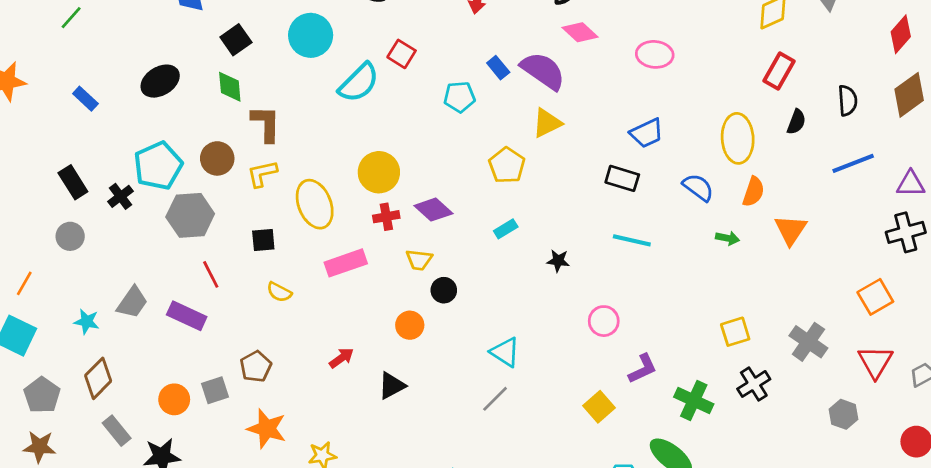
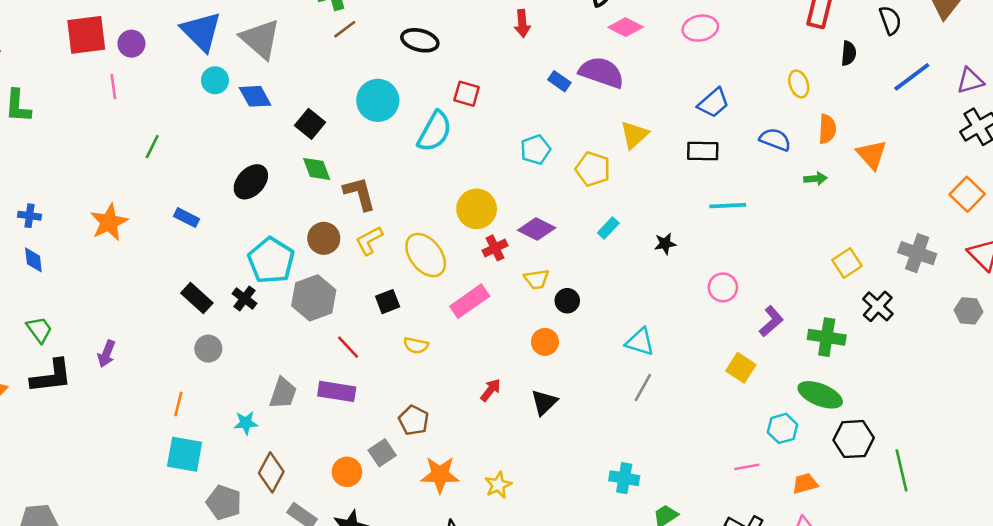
cyan pentagon: (459, 97) -> (535, 150), moved
yellow triangle: (547, 123) -> (634, 135), moved
yellow ellipse: (738, 138) -> (799, 84), size x0.6

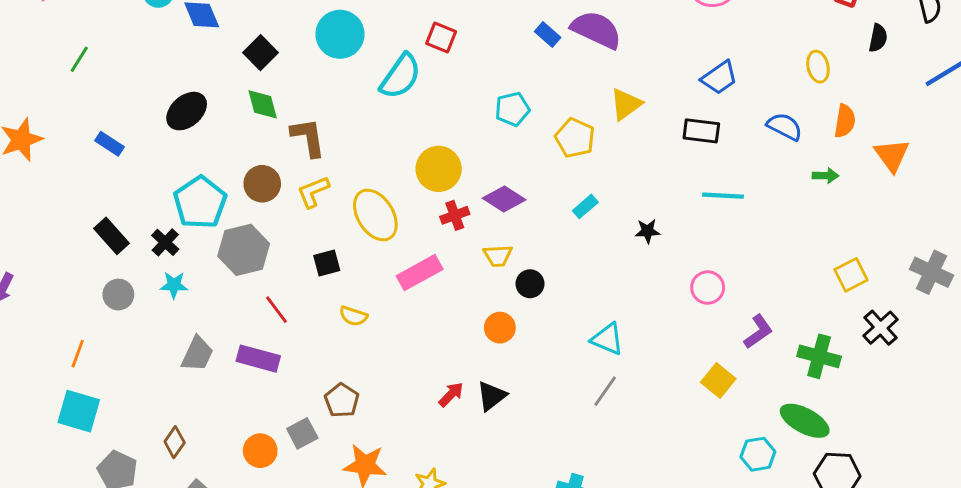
red arrow: (491, 390) -> (451, 394), moved
cyan star: (246, 423) -> (174, 285), moved
brown diamond: (271, 472) -> (175, 442), size x0.7

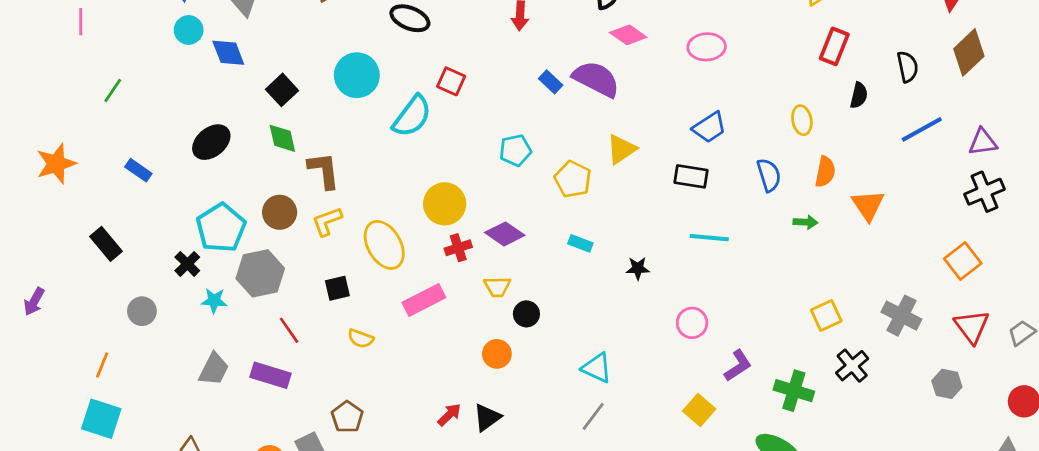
blue semicircle: (785, 127) -> (769, 175), turned 44
cyan rectangle: (585, 206) -> (580, 243), turned 60
black rectangle: (111, 236) -> (106, 244), moved
cyan star: (174, 285) -> (214, 301), moved

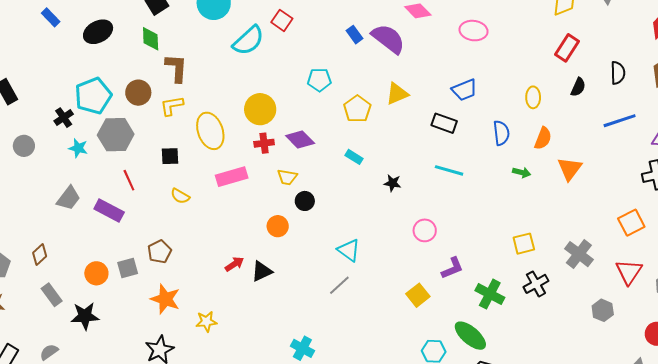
blue rectangle: (138, 170) -> (51, 17), moved

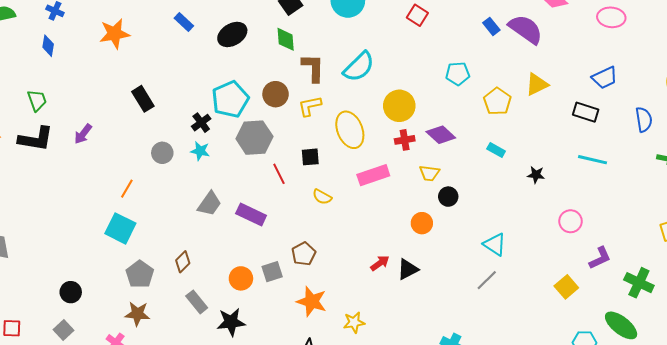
cyan semicircle: (248, 41) -> (359, 67), moved
cyan star: (78, 148) -> (200, 151), moved
red line: (129, 180) -> (279, 174), moved

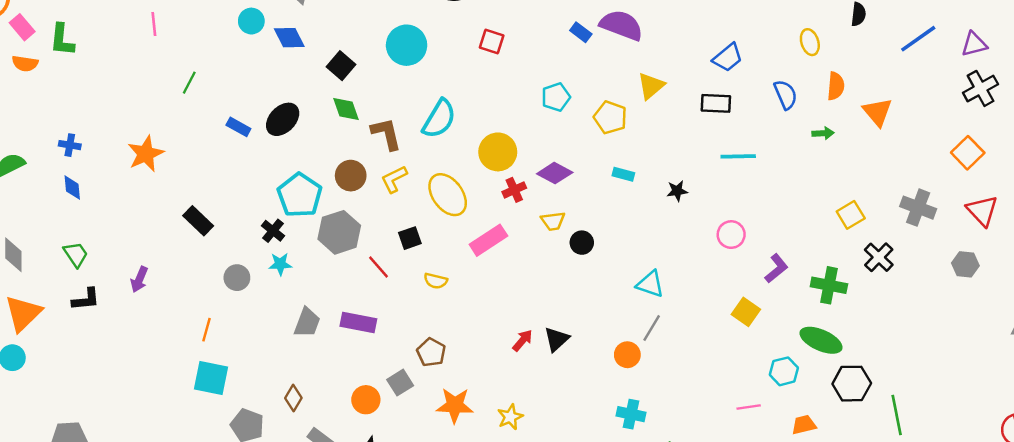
blue rectangle: (184, 22) -> (238, 127), moved
black L-shape: (36, 139) -> (86, 299), size x0.7
orange circle: (422, 223) -> (627, 355), moved

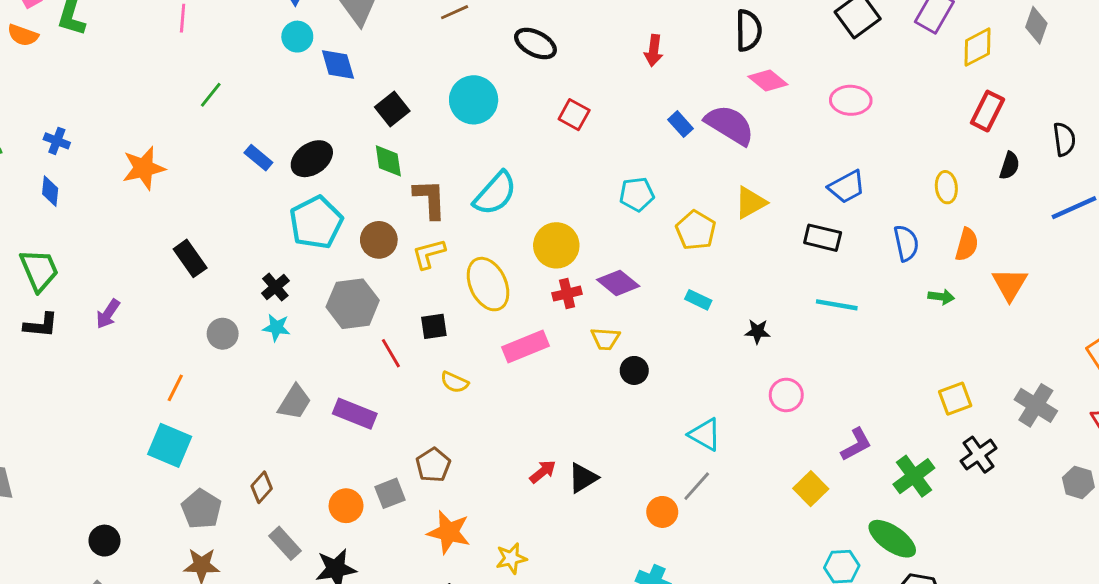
cyan pentagon: (300, 195) -> (316, 222), moved
pink circle: (731, 235) -> (786, 395), moved
green trapezoid: (76, 254) -> (39, 270), size x1.4
green cross: (829, 285) -> (914, 476), turned 32

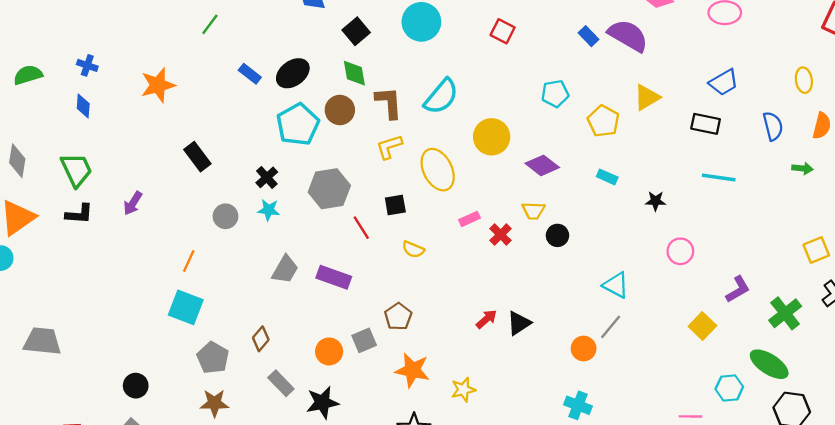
brown circle: (379, 240) -> (340, 110), moved
red cross: (567, 294) -> (501, 235), moved, turned -30
pink rectangle: (526, 347) -> (469, 219), size x0.6

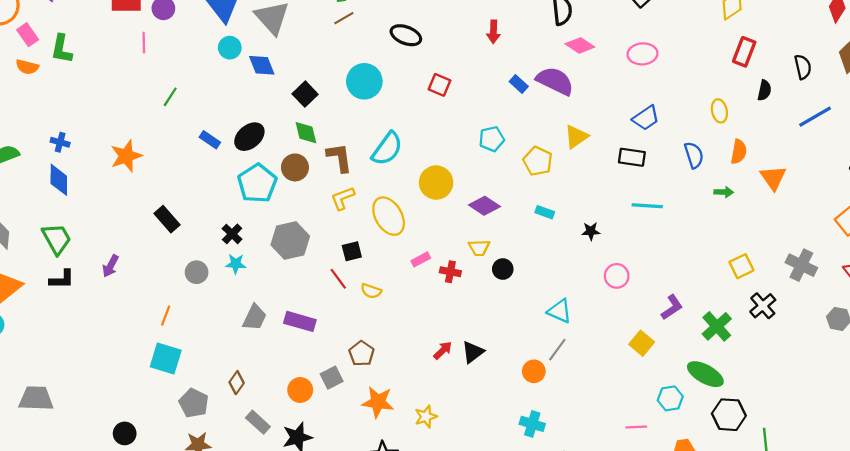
blue diamond: (83, 106) -> (59, 180), size x1.4
red line: (361, 228) -> (338, 279), moved
red cross: (501, 235) -> (450, 272), turned -30

